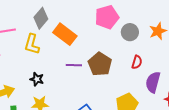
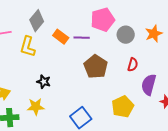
orange rectangle: (65, 34) -> (61, 37), size x0.7
purple line: (74, 65) -> (82, 38), moved
black star: (37, 79) -> (44, 82), moved

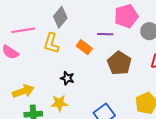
orange rectangle: (61, 37) -> (84, 47), moved

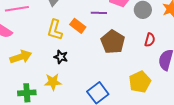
yellow L-shape: (51, 43) -> (55, 30), moved
yellow arrow: (23, 91) -> (21, 57), moved

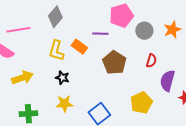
yellow star: (53, 82) -> (64, 104), moved

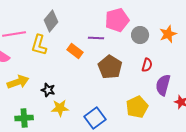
yellow L-shape: (56, 51) -> (39, 45), moved
black star: (62, 78) -> (48, 90), moved

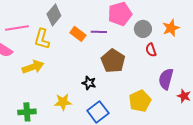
orange rectangle: (75, 51) -> (78, 34), moved
red semicircle: (147, 65) -> (151, 50), moved, turned 144
yellow arrow: (18, 82) -> (33, 67), moved
black star: (48, 90) -> (89, 83), moved

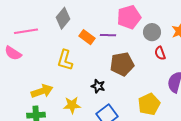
yellow L-shape: (42, 39) -> (65, 60), moved
brown pentagon: (113, 61) -> (122, 64), turned 30
yellow arrow: (33, 67) -> (42, 91), moved

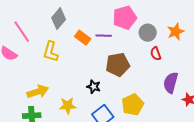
pink line: (26, 31) -> (22, 32), turned 65
yellow L-shape: (65, 60) -> (51, 52), moved
yellow pentagon: (149, 104) -> (133, 105), moved

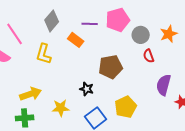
purple line: (104, 36) -> (90, 24), moved

